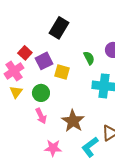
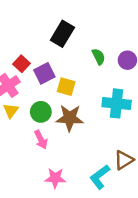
green semicircle: (89, 58) -> (99, 57), moved
brown star: (73, 121) -> (70, 118), moved, turned -30

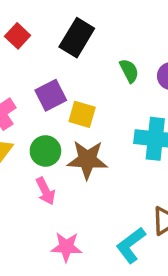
red square: (22, 64) -> (18, 36), moved

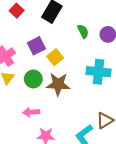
yellow square: (82, 114) -> (55, 57), turned 35
pink arrow: (45, 191) -> (31, 112), moved, turned 112

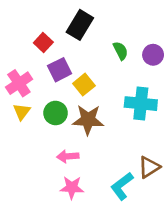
red square: (17, 11) -> (43, 43), moved
pink arrow: (31, 112) -> (68, 156), moved

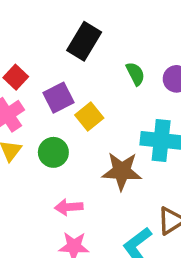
red square: (43, 43) -> (16, 77), moved
brown star: (88, 120) -> (122, 171), moved

